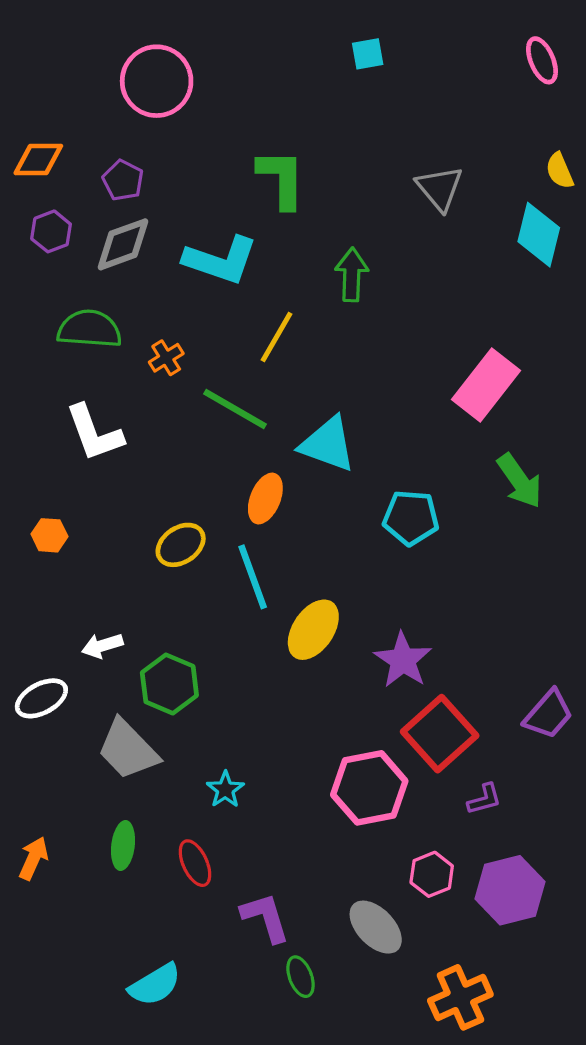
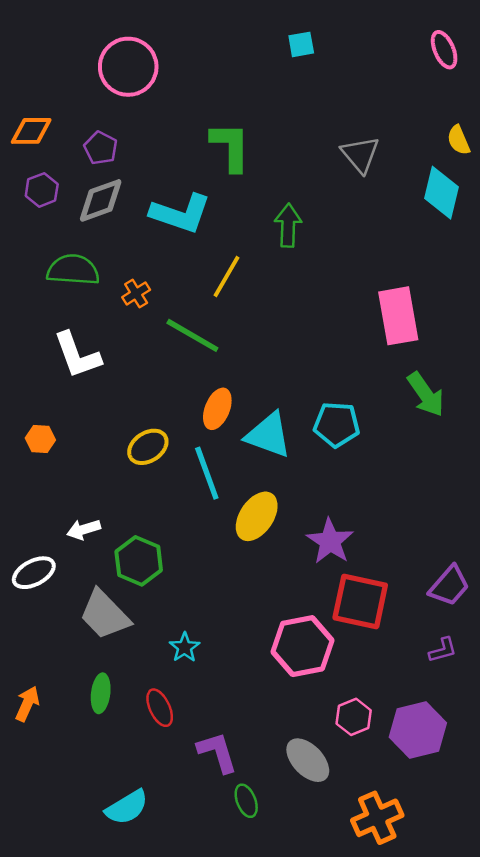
pink rectangle: (486, 385) -> (398, 316), turned -48
cyan triangle: (328, 444) -> (268, 435), moved
red square: (440, 734) -> (360, 602), turned -36
purple L-shape: (484, 799) -> (443, 650), moved

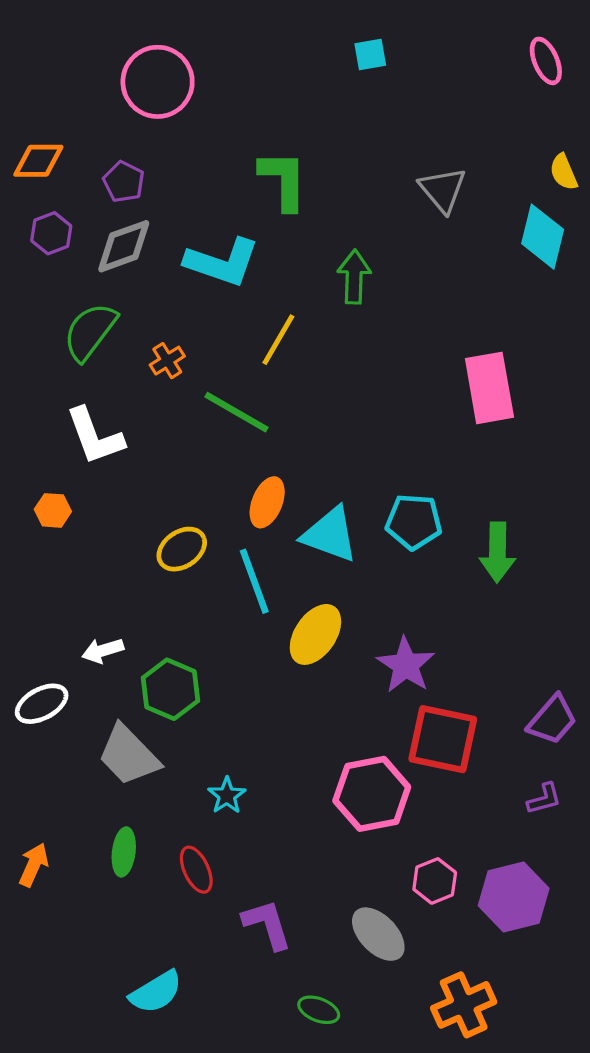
green semicircle: (73, 270) -> (90, 332), turned -57
green arrow: (426, 394) -> (498, 552), moved, turned 36
orange hexagon: (40, 439) -> (53, 510), moved
green ellipse: (246, 801) -> (319, 1010), moved, turned -48

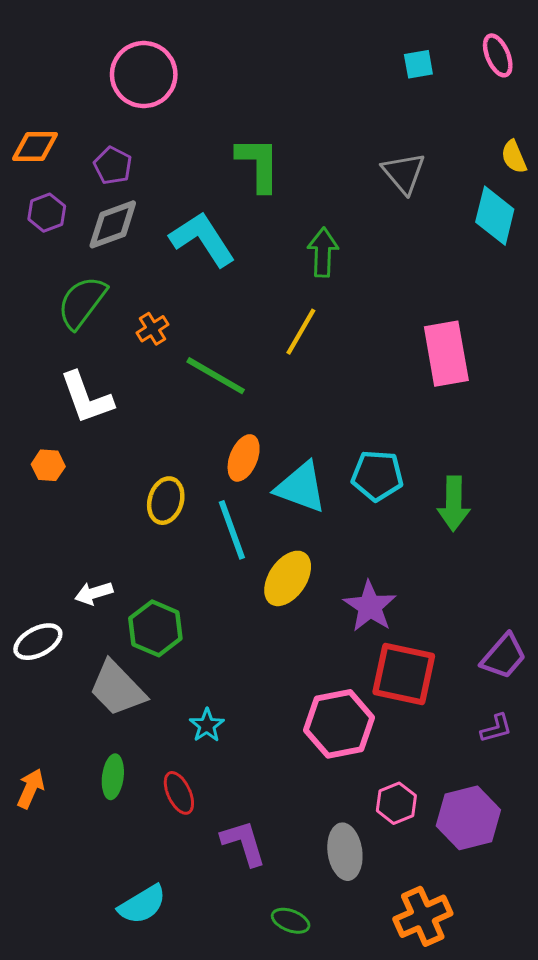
cyan square: (370, 54) -> (418, 64), moved
cyan L-shape: (222, 262) -> (202, 239), turned -142
yellow line: (278, 340) -> (301, 332), moved
yellow ellipse: (182, 549) -> (166, 501), turned -39
gray ellipse: (378, 934) -> (345, 852), turned 36

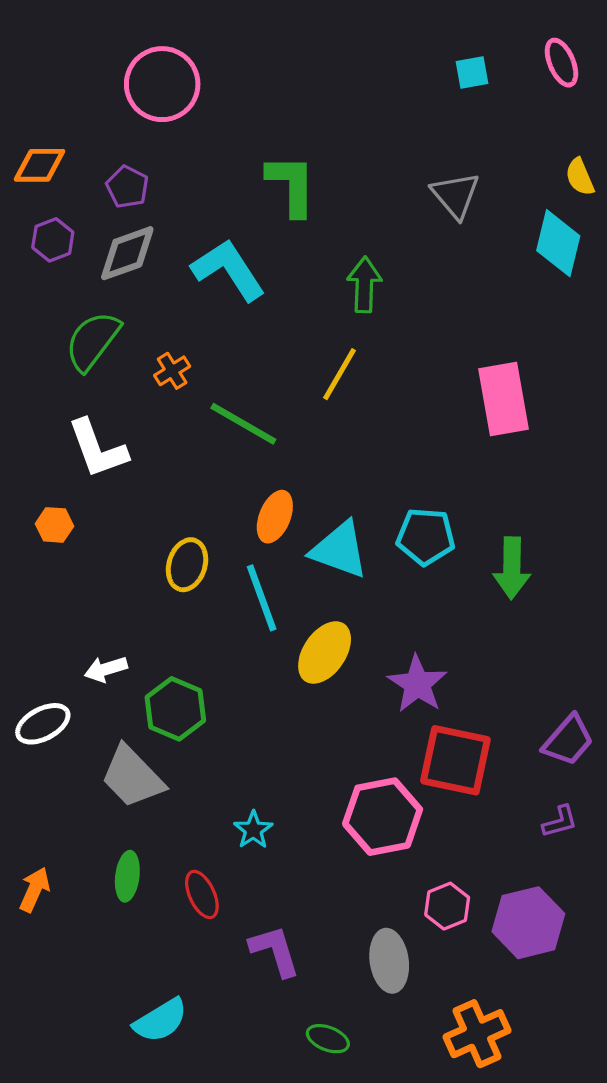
cyan star: (207, 725) -> (253, 830), moved

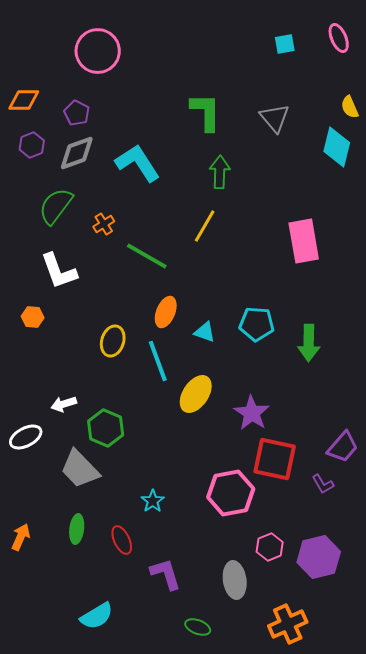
green L-shape: (291, 185) -> (206, 112), moved
cyan triangle: (339, 550) -> (205, 332), size x0.6
purple L-shape: (560, 822) -> (323, 484), moved, turned 75

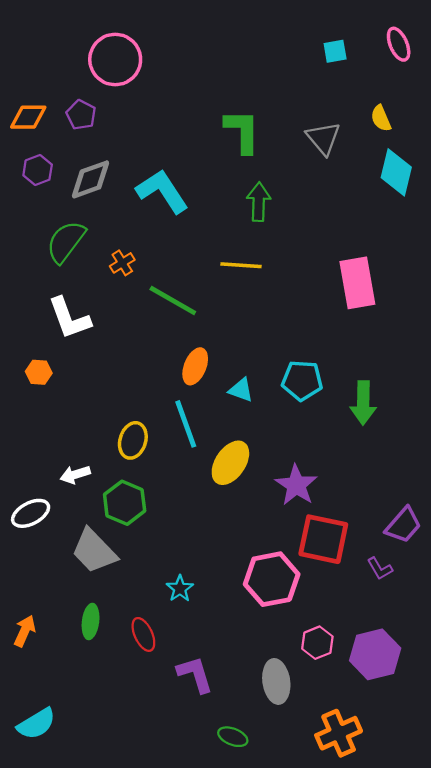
yellow semicircle: (350, 107) -> (381, 118), moved
purple pentagon: (77, 113) -> (81, 115), moved
yellow line: (205, 226) -> (241, 265), turned 64
yellow ellipse: (113, 341) -> (133, 440), moved
cyan semicircle: (97, 616) -> (36, 724), moved

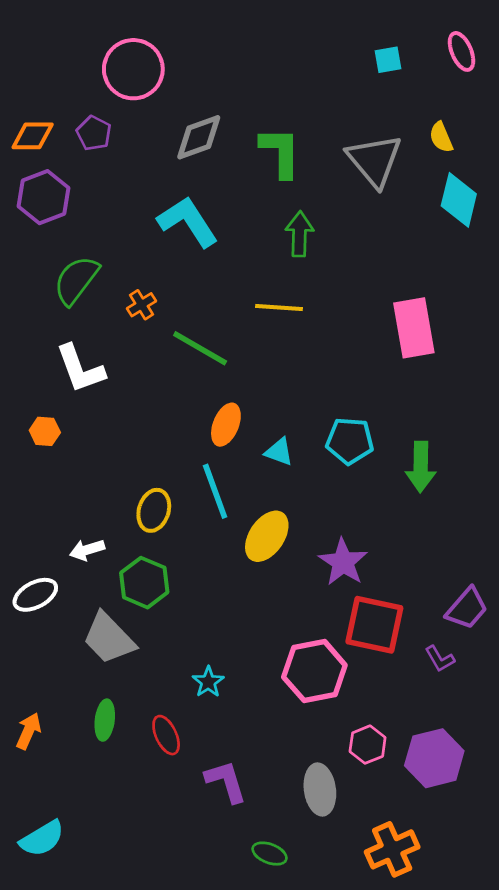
gray triangle: (323, 138) -> (374, 160), size x1.4
purple hexagon: (38, 170) -> (43, 197), size x1.5
gray diamond: (91, 179) -> (199, 137), moved

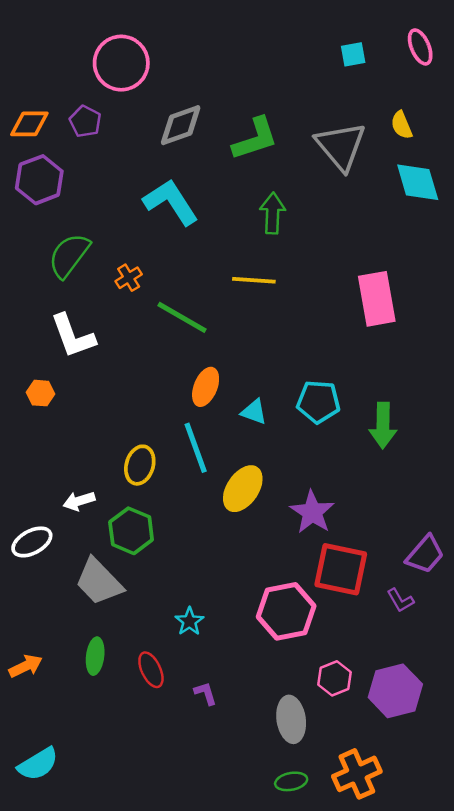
green L-shape: (280, 152) -> (255, 139), turned 72
cyan diamond: (459, 200) -> (418, 182), turned -30
orange arrow: (28, 731) -> (26, 666), turned 40
purple L-shape: (226, 781) -> (206, 693), moved, size x0.6
green ellipse: (270, 854) -> (291, 781), moved, turned -32

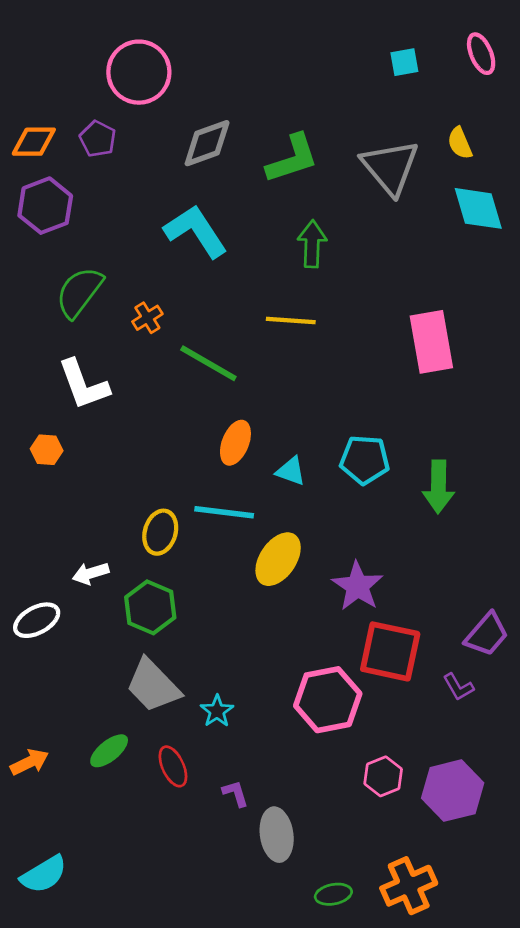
cyan line: (196, 448) -> (224, 512), turned -63
gray trapezoid: (99, 582) -> (153, 686), moved
green ellipse: (95, 656) -> (109, 751), turned 44
gray ellipse: (291, 719) -> (277, 835), moved

